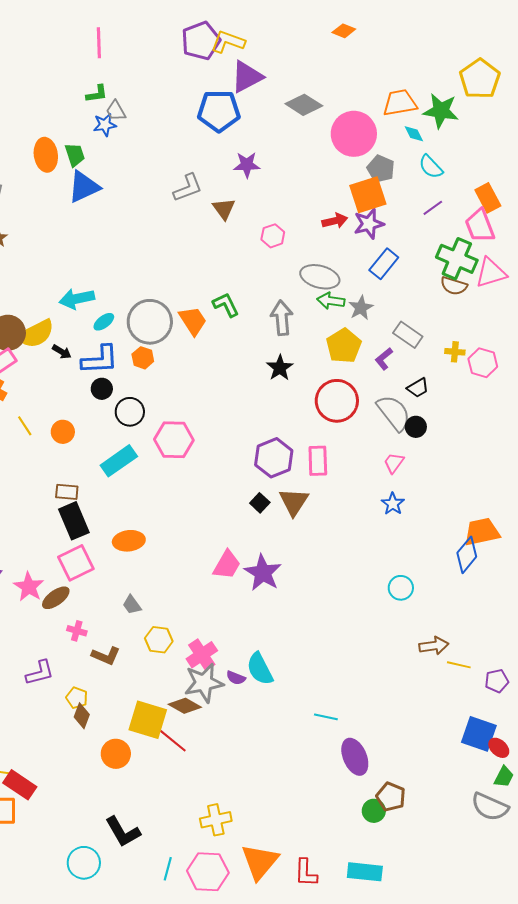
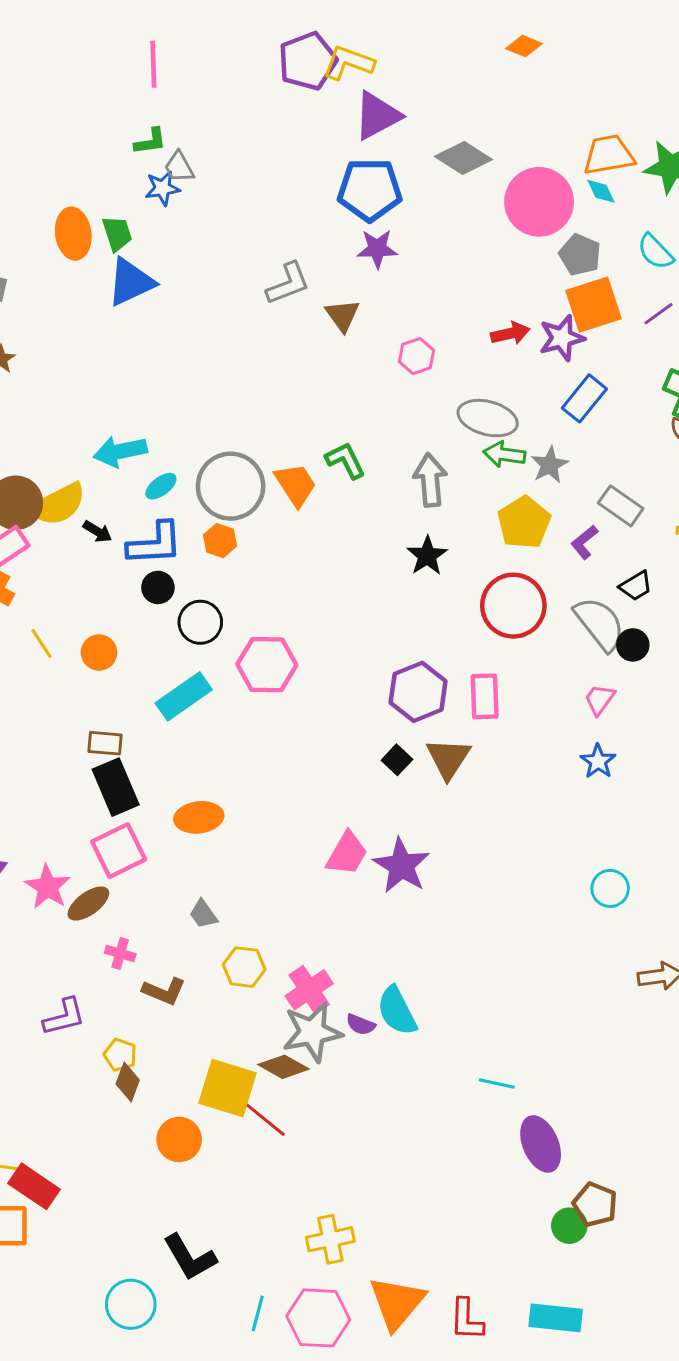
blue pentagon: (219, 111) -> (370, 190), moved
cyan diamond: (414, 134) -> (601, 191), moved
orange square: (368, 195) -> (593, 305), moved

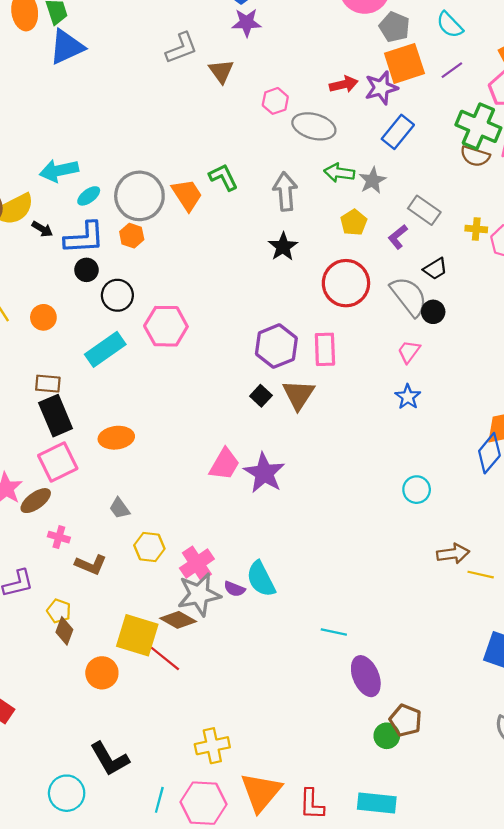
gray ellipse: (488, 418) -> (314, 126), moved
yellow pentagon: (524, 522) -> (354, 222), size x0.7

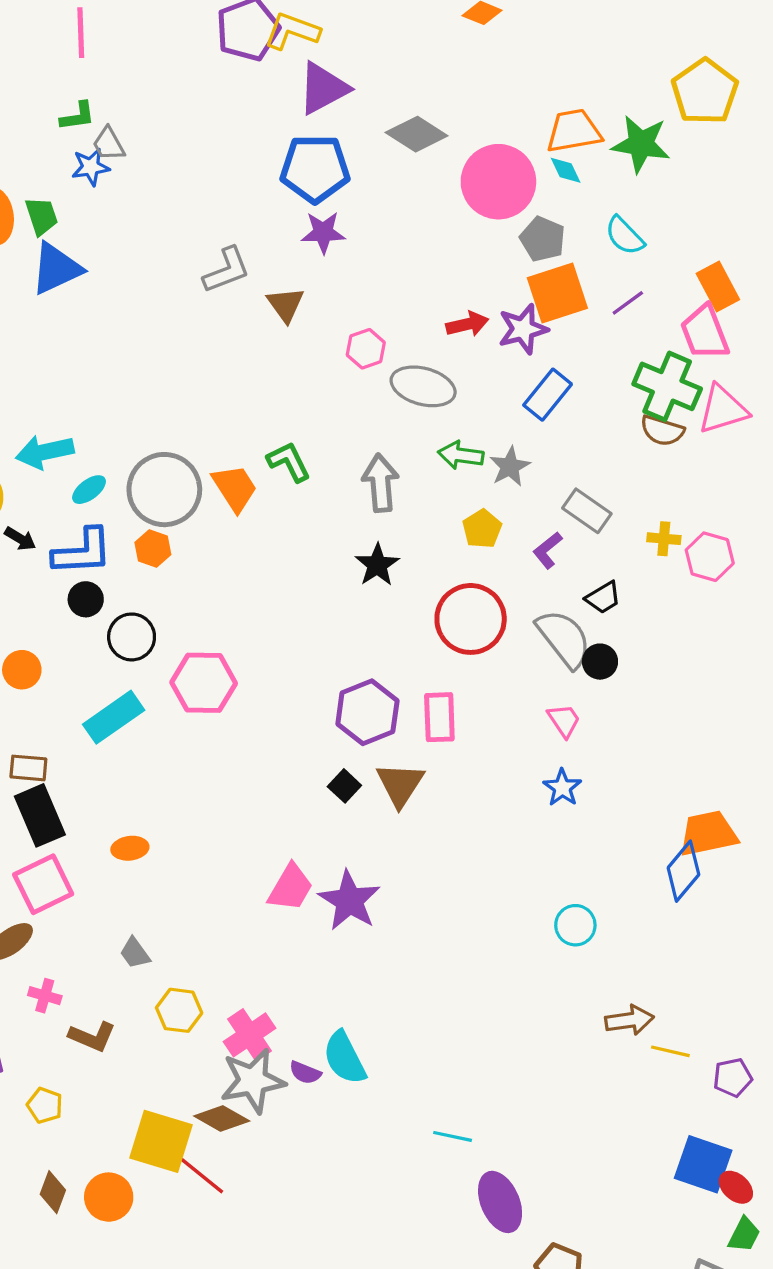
pink trapezoid: (409, 352) -> (564, 720), turned 110
orange ellipse: (116, 438) -> (130, 848), size x0.7
brown diamond: (64, 631) -> (53, 1192), moved

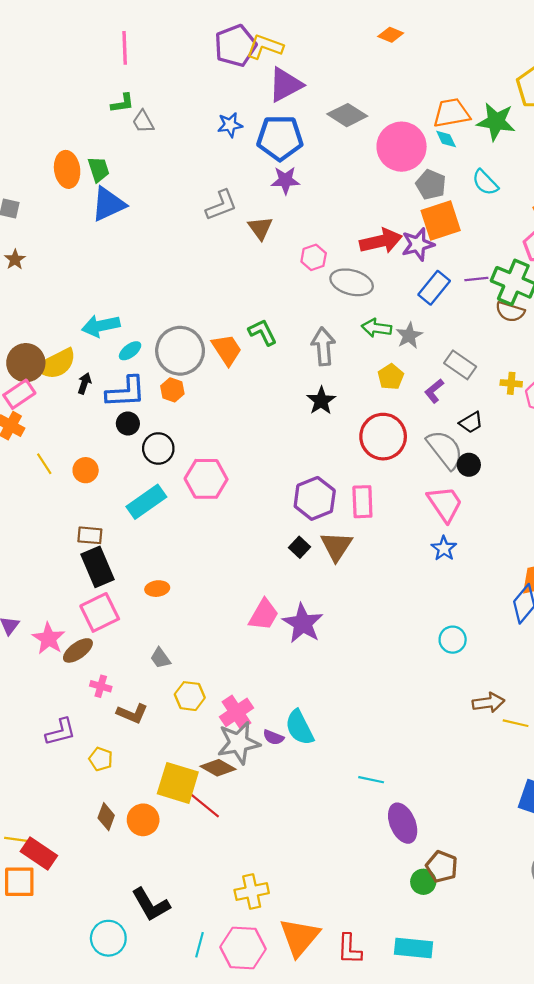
blue star: (91, 167) -> (230, 125), moved
purple line: (628, 303) -> (476, 279), moved, turned 30
red arrow: (467, 324) -> (381, 241), size x1.5
black arrow: (20, 539) -> (84, 383), turned -102
pink trapezoid: (564, 720) -> (445, 504), size x1.6

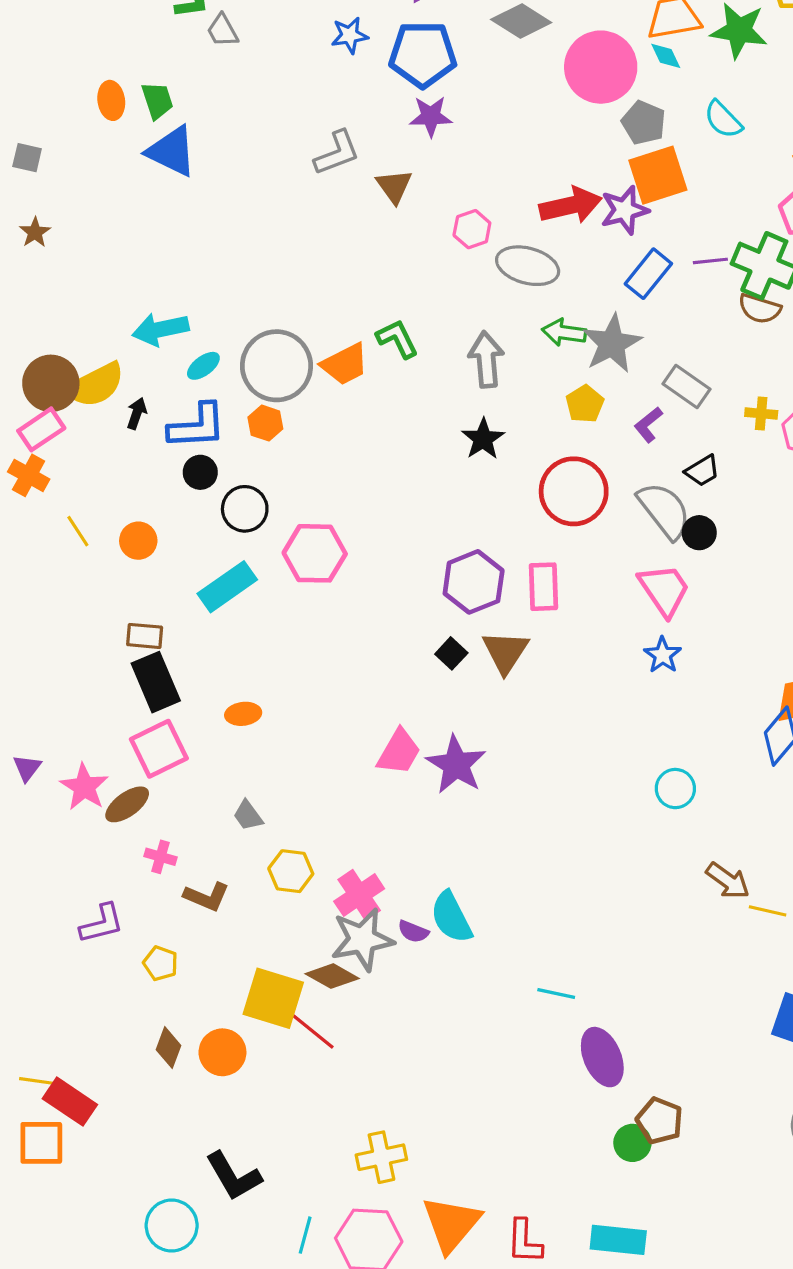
orange ellipse: (67, 169) -> (111, 100), size x0.7
blue triangle: (108, 204) -> (172, 151), turned 51
gray star: (409, 336) -> (612, 344), size x1.5
orange trapezoid: (227, 350) -> (345, 364), turned 96
brown arrow: (488, 703) -> (728, 881), turned 44

